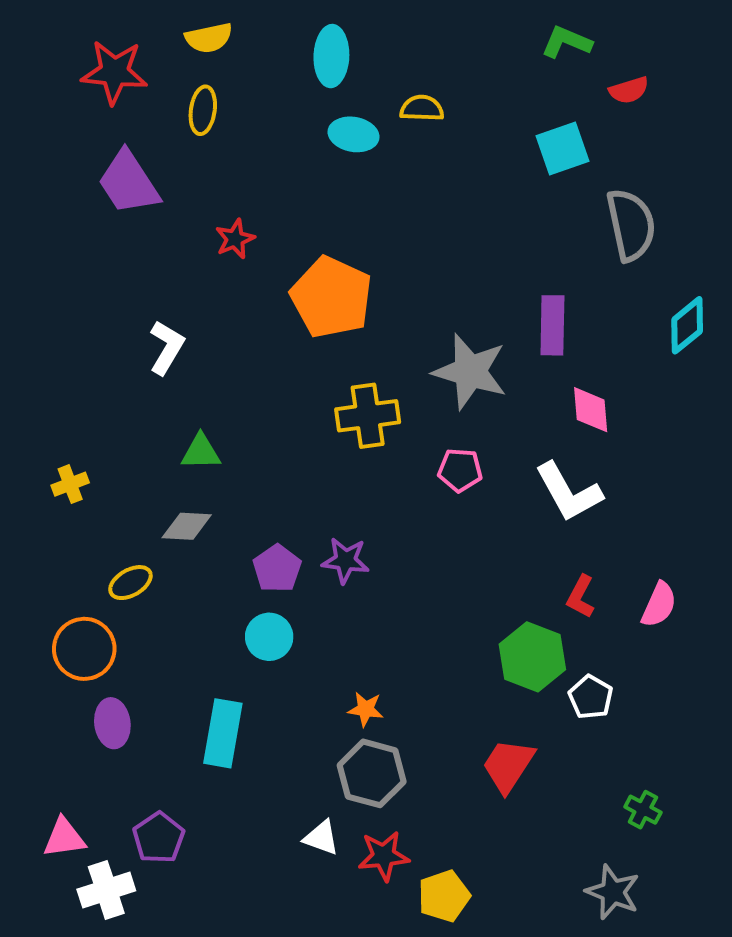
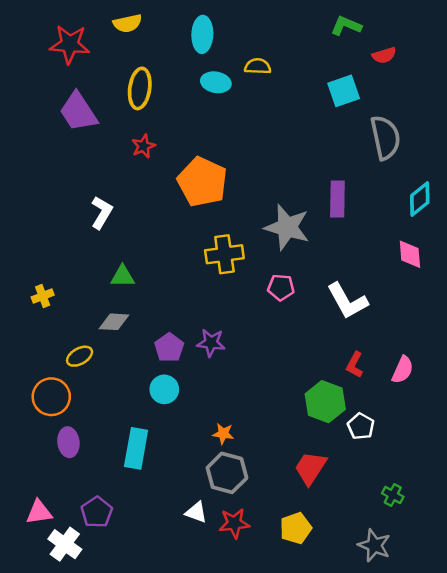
yellow ellipse: (203, 110) -> (140, 88), moved, size x1.4
pink diamond: (591, 410) -> (410, 254), moved
white cross: (106, 890) -> (65, 544), turned -36
yellow pentagon: (444, 896) -> (296, 528), moved

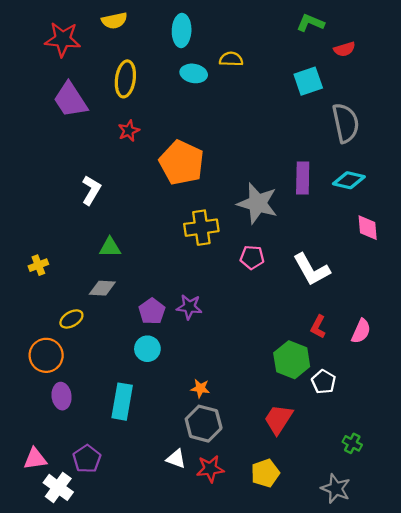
cyan diamond: (420, 199) -> (349, 180), moved, turned 52

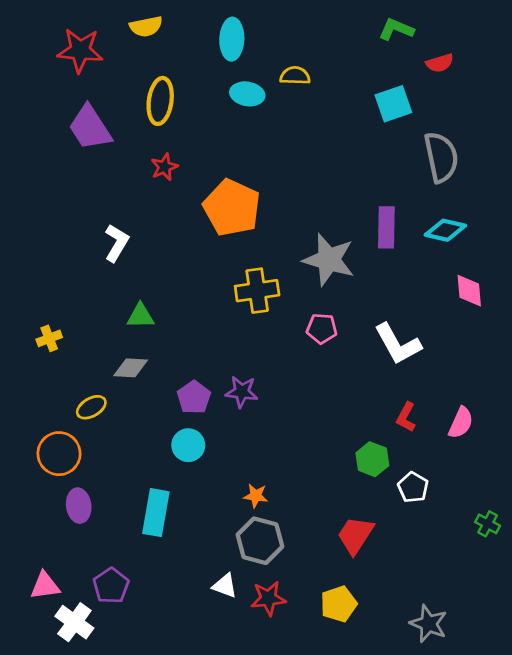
green hexagon: (292, 360) -> (372, 459), size x0.7
green cross: (352, 443) -> (488, 524), moved

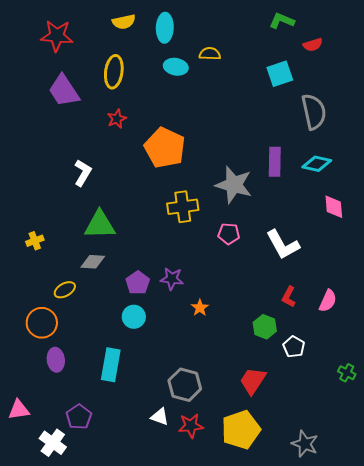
yellow semicircle: (146, 26) -> (124, 22), moved
green triangle: (140, 316) -> (100, 225), size x1.6
orange star: (256, 496) -> (200, 308), moved, turned 30
pink triangle: (45, 586) -> (19, 410), moved
yellow pentagon: (339, 604) -> (241, 430), size x1.5

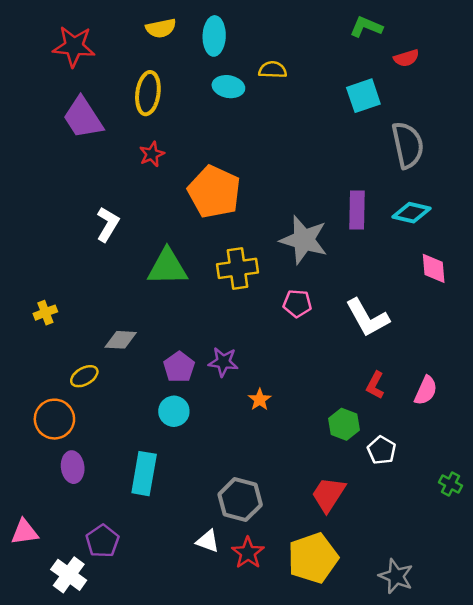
green triangle: (100, 225) -> (167, 267), moved
red star: (191, 426) -> (248, 553), turned -30

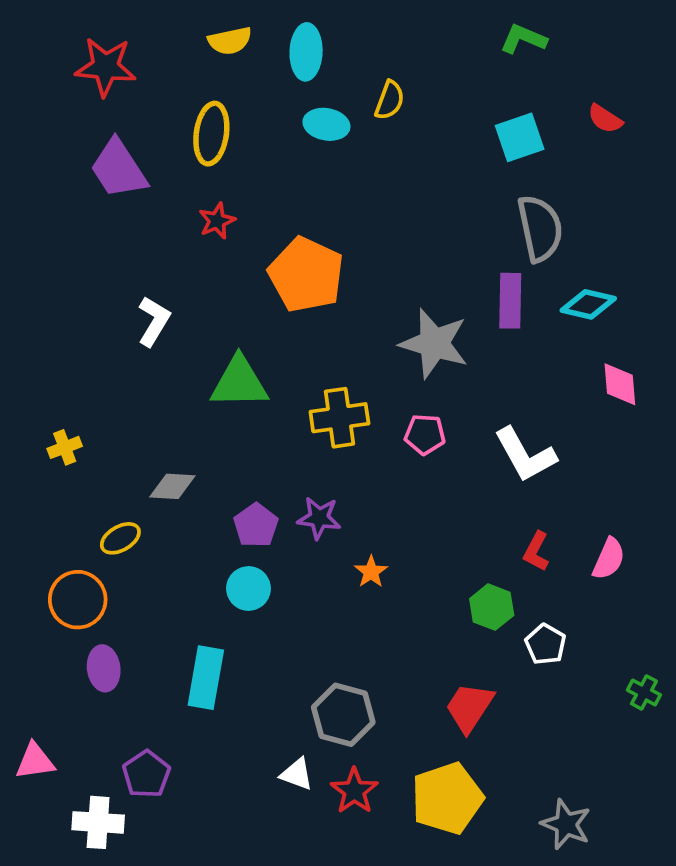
red semicircle: (406, 58) -> (605, 119), moved, turned 50
yellow semicircle: (273, 70) -> (390, 100), turned 108
gray semicircle: (408, 145) -> (540, 228), moved
yellow cross: (238, 268) -> (339, 418), moved
white cross: (69, 575) -> (98, 822), turned -32

